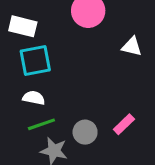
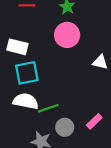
white semicircle: (34, 98) -> (26, 101), size x1.5
green line: (41, 124) -> (48, 108), moved

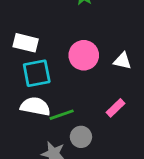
pink circle: (67, 35) -> (84, 55), moved
pink rectangle: (94, 121) -> (116, 108), moved

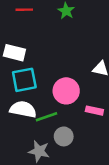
pink circle: (84, 55) -> (66, 91), moved
pink rectangle: (116, 108) -> (94, 111), turned 56

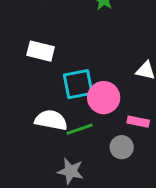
cyan square: (24, 80) -> (78, 84), moved
gray circle: (64, 136) -> (122, 147), moved

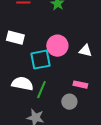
pink circle: (104, 98) -> (57, 46), moved
green line: (80, 129) -> (41, 90), turned -48

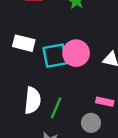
cyan square: (40, 60) -> (55, 56), moved
white semicircle: (22, 84) -> (33, 100), turned 85

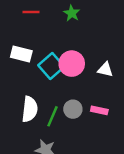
cyan square: (55, 56) -> (51, 66), turned -30
gray circle: (91, 123) -> (73, 109), moved

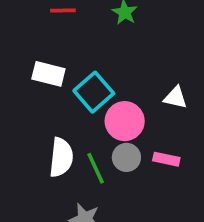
pink circle: (72, 64) -> (125, 121), moved
green line: (53, 116) -> (96, 168), turned -48

